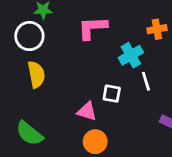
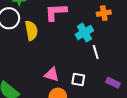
yellow semicircle: (36, 74) -> (31, 31), moved
white square: (112, 94) -> (78, 80), moved

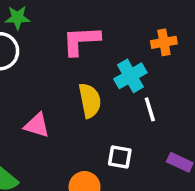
yellow semicircle: (31, 31) -> (90, 101), moved
pink triangle: (52, 74) -> (37, 125), moved

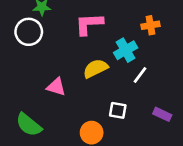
yellow semicircle: (90, 101) -> (95, 68), turned -105
white line: (150, 109) -> (140, 75), turned 54

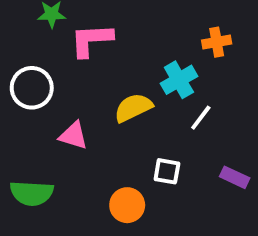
pink L-shape: (89, 24) -> (91, 40), moved
white circle: (29, 32) -> (32, 88), moved
green semicircle: (29, 125) -> (32, 193), turned -36

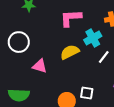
pink L-shape: (91, 40) -> (71, 18), moved
white square: (167, 171) -> (87, 93), moved

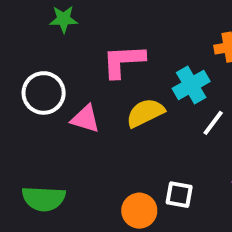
pink L-shape: (71, 18) -> (123, 61), moved
pink triangle: (40, 66) -> (85, 119), moved

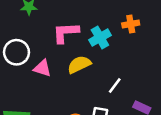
cyan cross: (191, 85) -> (100, 38), moved
white line: (213, 123) -> (115, 85), moved

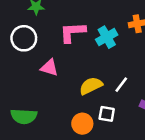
white circle: (16, 52) -> (24, 38), moved
yellow semicircle: (79, 65) -> (91, 86), moved

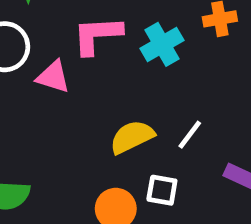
pink triangle: (49, 68) -> (53, 77), moved

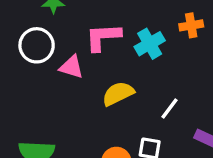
yellow semicircle: (132, 137) -> (118, 94), moved

